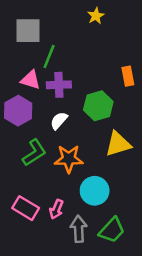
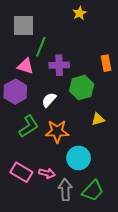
purple cross: (59, 85) -> (59, 65), moved
yellow triangle: (118, 144) -> (98, 119), size x0.6
pink arrow: (56, 209) -> (47, 173), turned -98

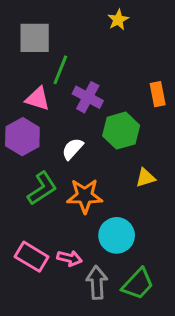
purple cross: (59, 65) -> (88, 97), turned 30

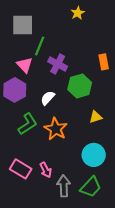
pink triangle: (38, 99) -> (25, 65), turned 30
orange star: (85, 196) -> (56, 129), turned 30
cyan circle: (117, 235) -> (94, 155), moved
pink arrow: (70, 258) -> (46, 170), turned 49

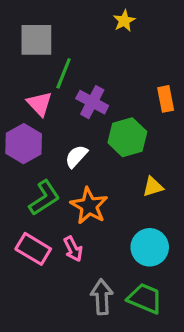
pink rectangle: (21, 169) -> (33, 249), moved
pink arrow: (46, 170) -> (73, 249), moved
green trapezoid: (91, 187) -> (145, 298), turned -110

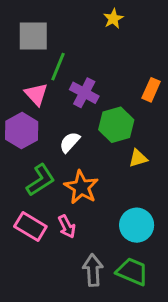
orange rectangle: (166, 99) -> (151, 90), turned 35
yellow triangle: (153, 187) -> (138, 158), moved

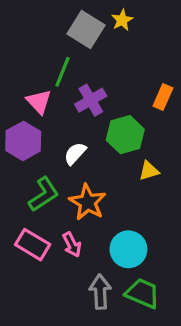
gray square: (33, 36) -> (86, 29), moved, turned 32
purple cross: (84, 93) -> (91, 100), turned 32
cyan circle: (137, 225) -> (128, 249), moved

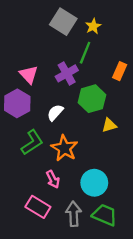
yellow star: (122, 20) -> (93, 26), moved
green line: (62, 72) -> (85, 53), moved
pink rectangle: (33, 245) -> (38, 207), moved

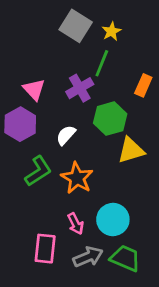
yellow triangle: (109, 125) -> (131, 150), size x1.5
pink arrow: (53, 179) -> (76, 224), moved
pink rectangle: (38, 207) -> (45, 249), turned 65
gray arrow: (74, 214) -> (88, 257), turned 70

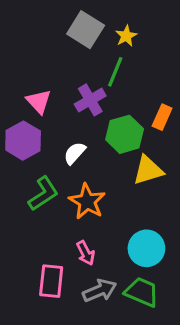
orange rectangle: (143, 85) -> (162, 117), moved
cyan circle: (113, 220) -> (146, 248), moved

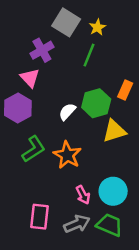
purple cross: (90, 100) -> (42, 50), moved
white semicircle: (75, 153) -> (67, 112), moved
pink arrow: (86, 253) -> (83, 195), moved

